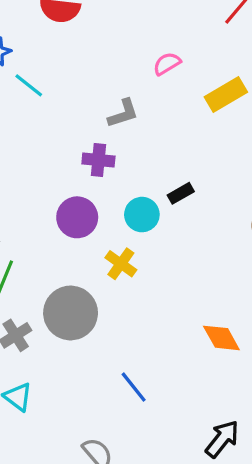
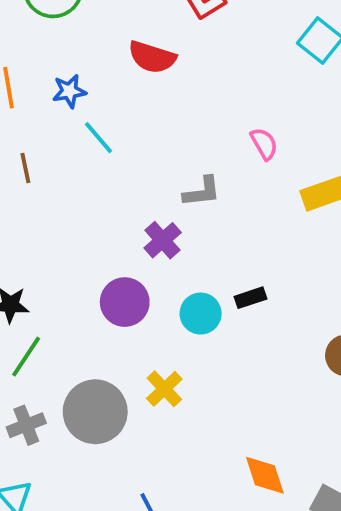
pink semicircle: (167, 64) -> (264, 144), turned 80
purple cross: (98, 160) -> (163, 240), turned 32
yellow cross: (121, 264) -> (164, 389), moved

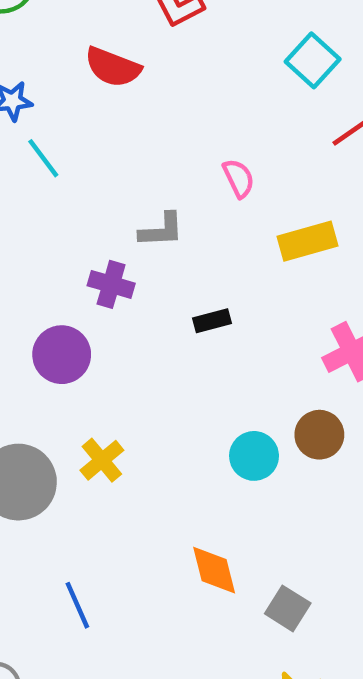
purple cross: (163, 240) -> (111, 284), turned -36
black rectangle: (251, 298) -> (212, 321), moved
cyan circle: (201, 314) -> (254, 456), moved

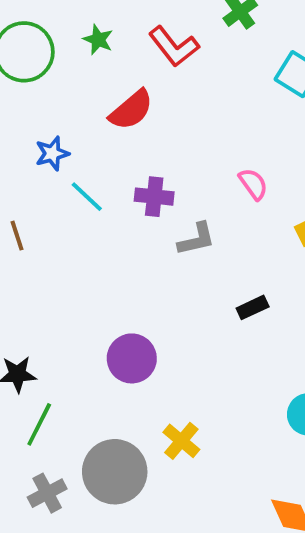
red semicircle: (113, 67) -> (131, 110), turned -51
purple cross: (111, 284) -> (154, 197), moved

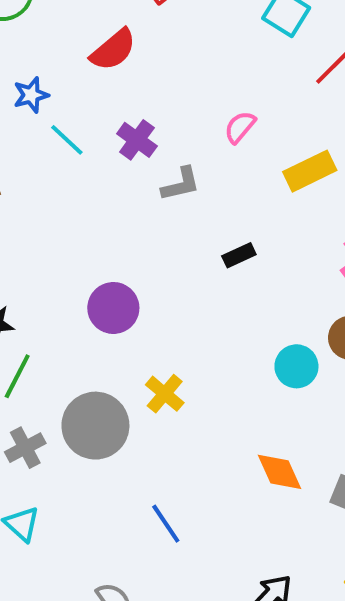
pink semicircle: (253, 184) -> (240, 127), turned -104
purple cross: (154, 197) -> (137, 140), turned 30

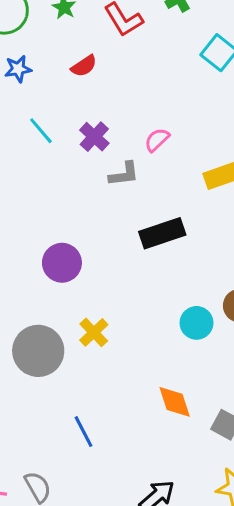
red semicircle: (113, 50) -> (84, 66), size x0.7
blue star: (31, 95) -> (18, 69), moved
pink semicircle: (240, 127) -> (157, 140), moved
black rectangle: (239, 255) -> (162, 233), size x1.8

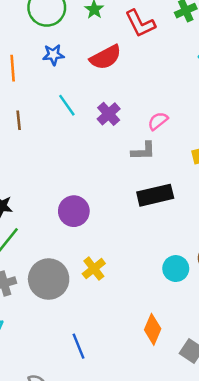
red semicircle: (84, 66) -> (106, 57), size x1.5
gray L-shape: (124, 174) -> (143, 151), moved
orange diamond: (175, 402) -> (153, 329), turned 36

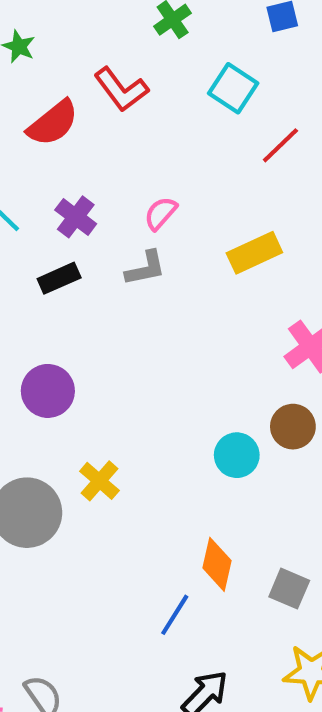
red L-shape: (140, 24) -> (121, 89), moved
black rectangle: (155, 195) -> (59, 278), moved, size x0.7
blue line: (78, 346) -> (175, 615), moved, turned 65

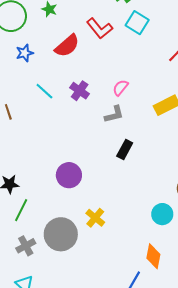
cyan square: (233, 88) -> (137, 23), moved
black rectangle: (59, 278) -> (125, 150), moved, turned -36
cyan circle: (237, 455) -> (162, 214), moved

